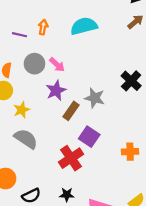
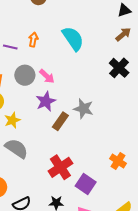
cyan semicircle: (84, 26) -> (73, 39), turned 70
black cross: (131, 81) -> (119, 68), moved
purple square: (89, 137) -> (86, 184), moved
orange cross: (130, 152) -> (118, 161), turned 35

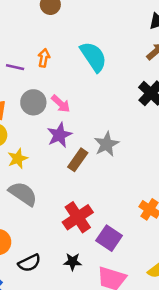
gray star: (83, 109) -> (106, 144), turned 30

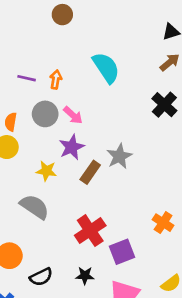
orange arrow: (44, 58) -> (56, 79), moved
yellow star: (18, 158) -> (46, 171), moved, turned 30
purple square: (109, 238) -> (122, 252), turned 35

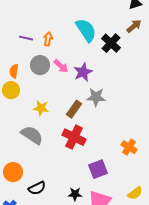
black cross: (164, 105) -> (111, 43), moved
purple star: (72, 147) -> (83, 72), moved
gray star: (119, 156) -> (96, 97), turned 30
red cross: (90, 231) -> (74, 137), moved, turned -30
black star: (85, 276) -> (75, 194), moved

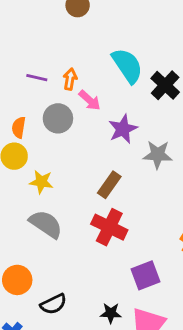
pink arrow: (61, 66) -> (90, 100), moved
gray star: (96, 97) -> (158, 155), moved
yellow star: (41, 108) -> (41, 182), moved

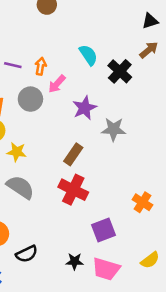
cyan semicircle: (127, 66) -> (88, 55), size x0.7
pink arrow: (90, 100) -> (57, 84), turned 90

